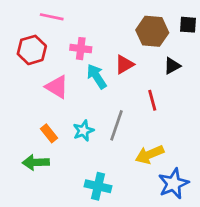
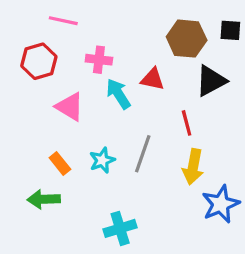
red triangle: (124, 64) -> (152, 79), turned 42
black triangle: (172, 66) -> (211, 81), size x1.5
yellow arrow: (150, 154) -> (193, 167), moved, turned -56
blue star: (173, 184) -> (221, 204), moved
cyan cross: (98, 186) -> (120, 228), turned -30

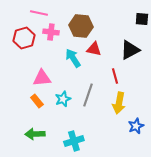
brown hexagon: (187, 39) -> (81, 26), moved
pink cross: (99, 60) -> (51, 32), moved
pink triangle: (70, 107) -> (42, 78), moved, turned -36
green arrow: (44, 199) -> (35, 134), moved
blue star: (221, 204) -> (136, 126), size x0.7

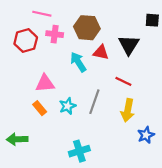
black triangle: (130, 50) -> (129, 45), moved, turned -30
red line: (115, 76) -> (123, 81), turned -49
green arrow: (35, 134) -> (17, 139), moved

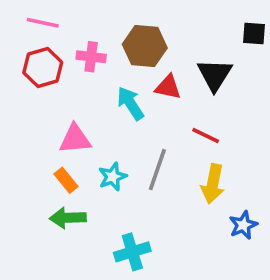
pink line: (42, 14) -> (43, 23), moved
green arrow: (17, 139) -> (68, 218), moved

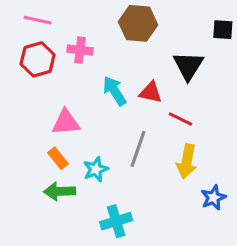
brown hexagon: (145, 46) -> (138, 23), moved
red triangle: (168, 87) -> (151, 92), moved
cyan star: (113, 177) -> (96, 169), moved

